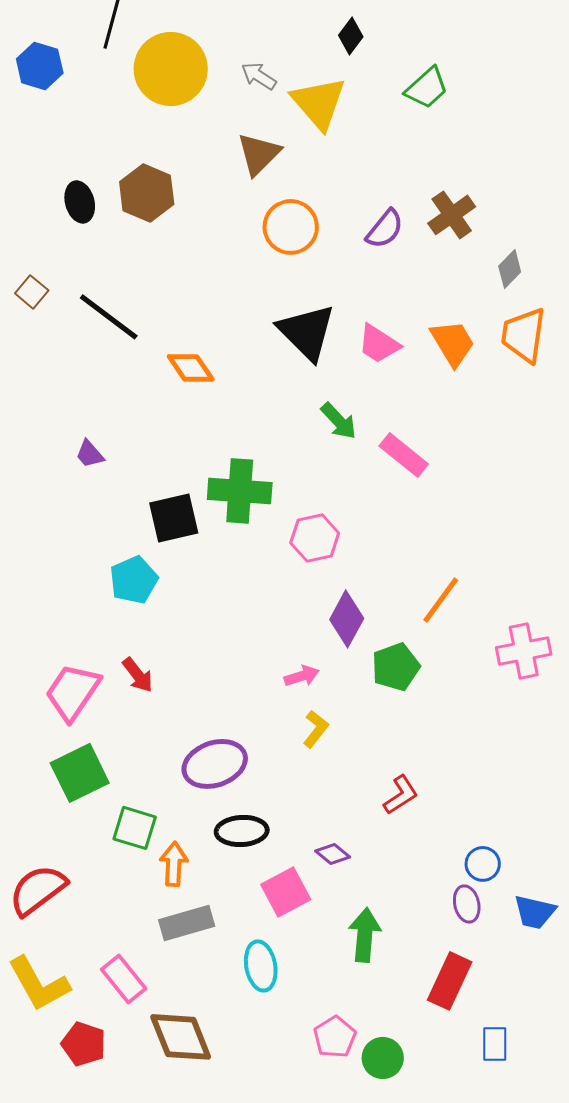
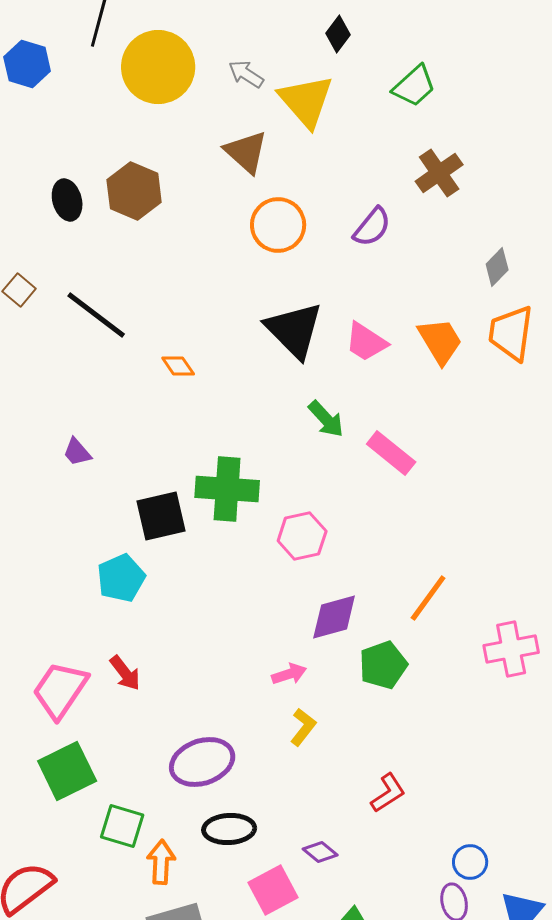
brown triangle: (259, 154) -> (246, 152), turned -33
brown cross: (452, 215) -> (439, 173), moved
orange diamond: (191, 368) -> (178, 366), size x0.7
purple diamond: (347, 619) -> (334, 617), turned 46

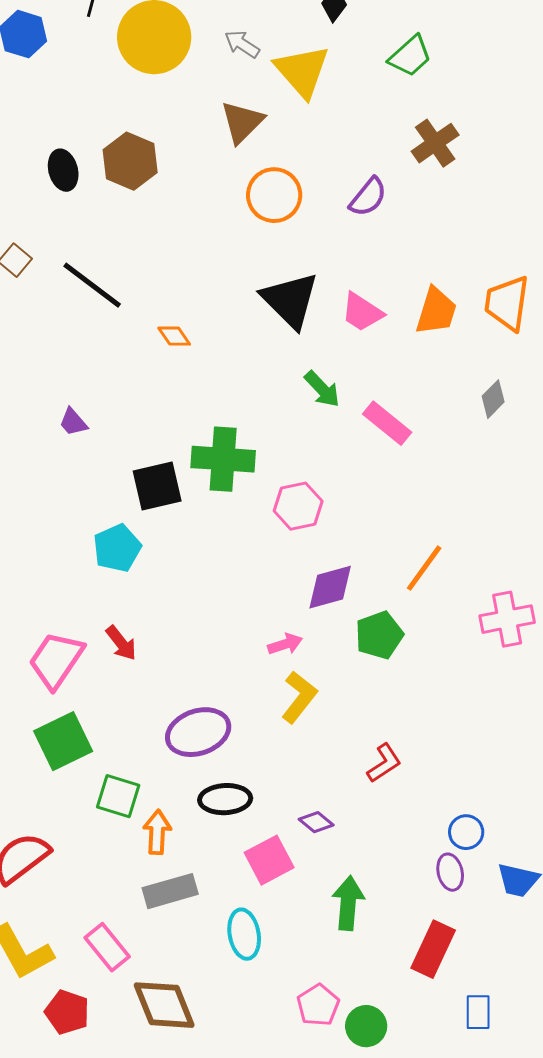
brown triangle: (246, 152) -> (242, 122), turned 33
gray diamond: (497, 267) -> (493, 399), moved
orange trapezoid: (440, 341) -> (436, 311), turned 48
yellow L-shape: (303, 727) -> (299, 697), size x1.4

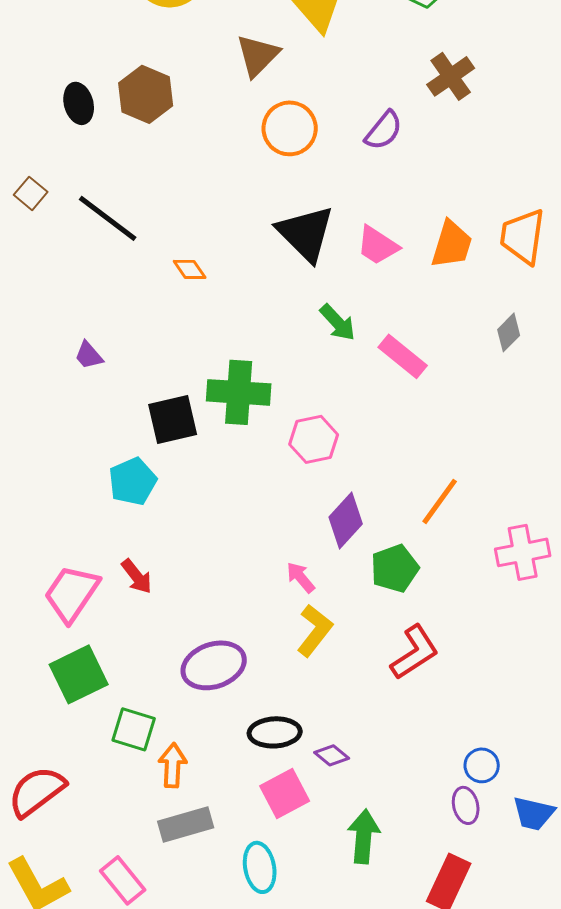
purple diamond: (330, 587) -> (346, 520), turned -32
pink arrow: (285, 644) -> (301, 577), turned -112
red L-shape: (384, 763) -> (415, 652), moved, size x1.4
black ellipse: (225, 799) -> (275, 732), moved

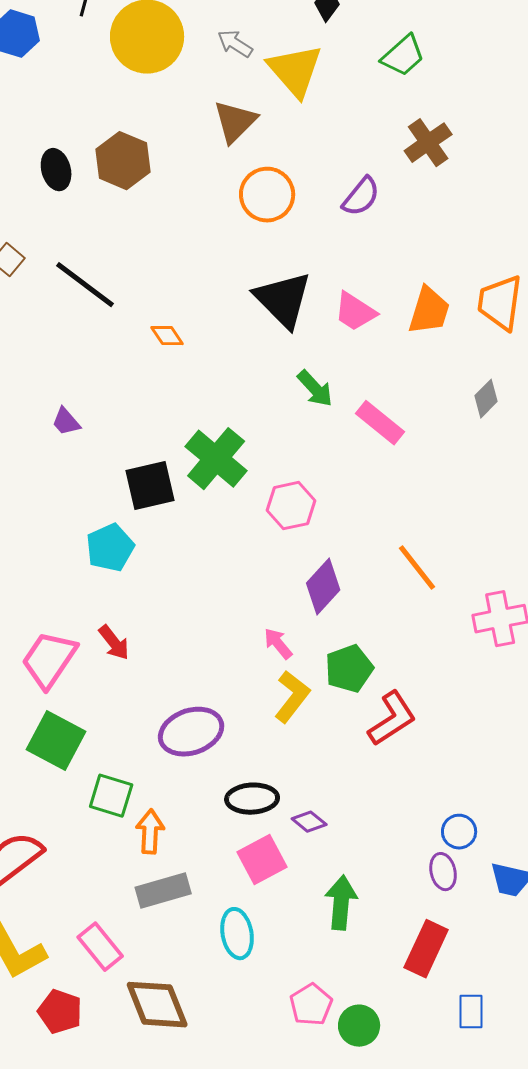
green cross: (239, 392) -> (216, 459), turned 36
orange line: (440, 501) -> (417, 568), turned -74
green pentagon: (395, 568) -> (349, 669), moved
green square: (79, 674) -> (56, 741), turned -36

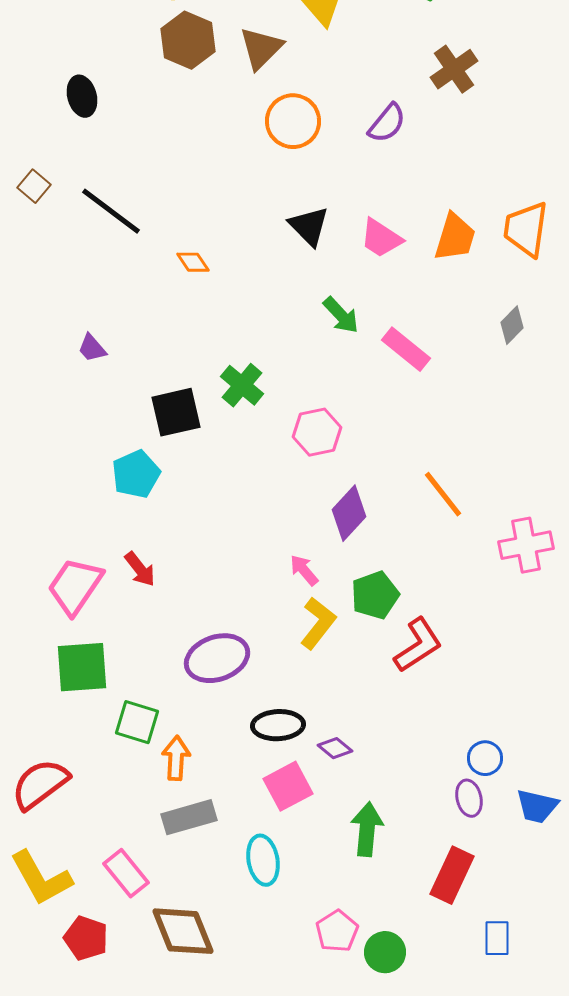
brown hexagon: (123, 161) -> (188, 40), moved
black triangle: (283, 300) -> (309, 226), size x0.7
green cross: (216, 459) -> (242, 385), size x0.7
green square: (56, 741) -> (82, 667), turned -32

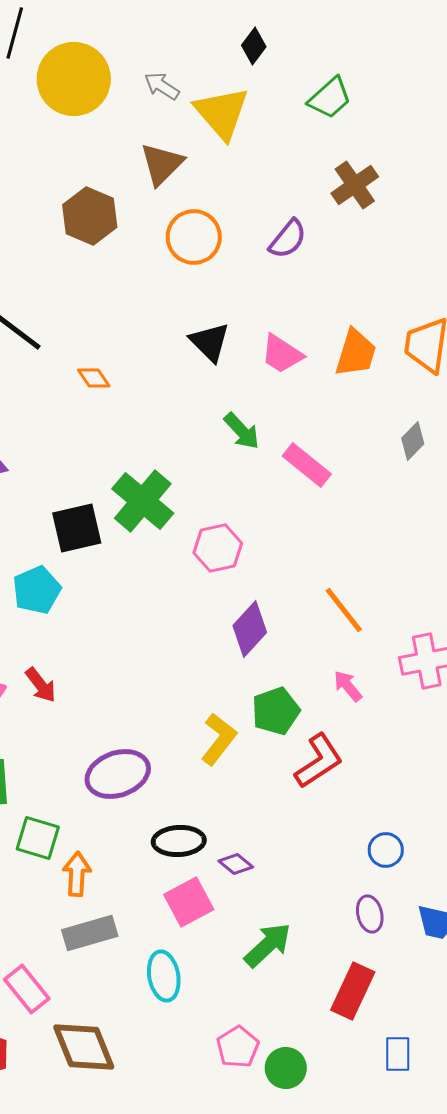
brown hexagon: (188, 40) -> (90, 216), moved
green cross: (242, 385) -> (143, 501), size x1.4
pink arrow: (304, 570) -> (348, 686), moved
blue circle: (485, 758) -> (386, 850), moved
green arrow: (367, 829) -> (268, 945), turned 42

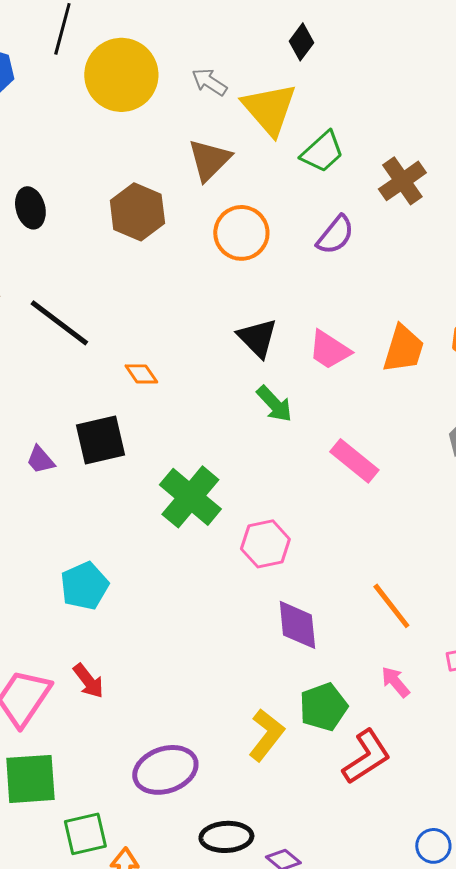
green trapezoid: (330, 98) -> (322, 152), moved
green arrow: (242, 431) -> (274, 404), moved
black square: (77, 528) -> (100, 440), moved
purple diamond: (250, 629) -> (297, 625), turned -48
green square: (38, 838) -> (85, 834), turned -30

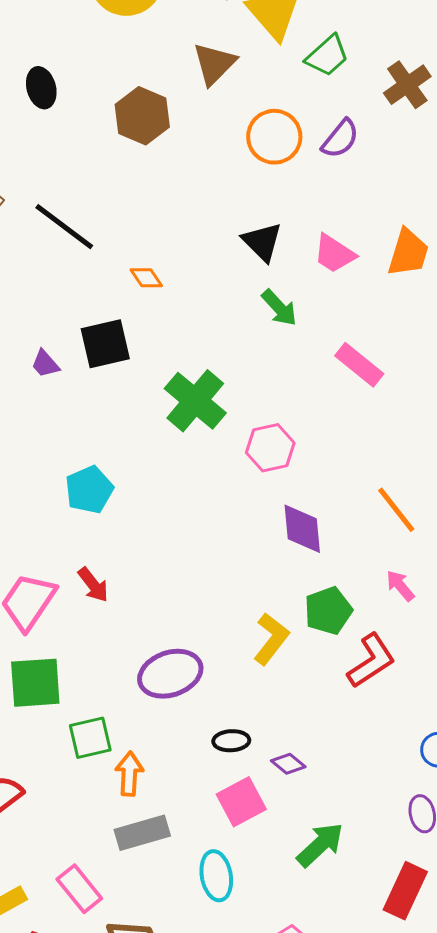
black ellipse: (30, 208) -> (41, 88), moved
orange circle: (241, 233) -> (274, 137), moved
black ellipse: (226, 837) -> (231, 741), size x0.7

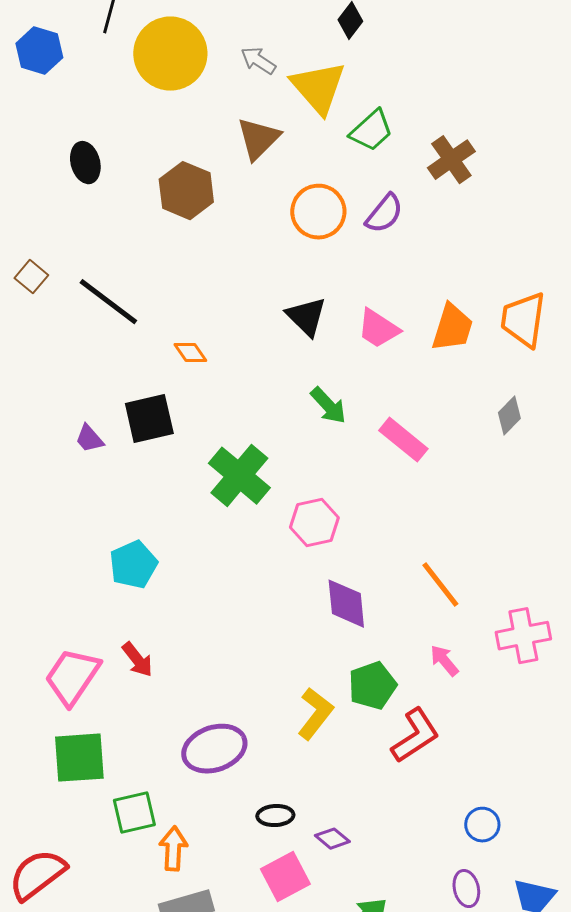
green arrow: (279, 308) -> (328, 406), moved

